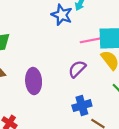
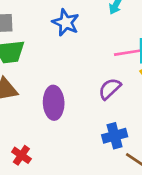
blue star: (62, 15) -> (66, 22), moved

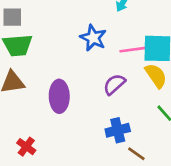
blue star: (66, 22) -> (93, 38), moved

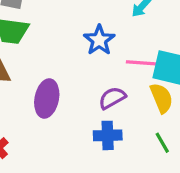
blue cross: (118, 130) -> (108, 135), moved

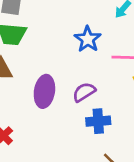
purple semicircle: (112, 98) -> (84, 92), moved

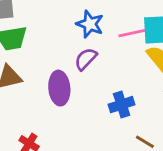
purple semicircle: (84, 92) -> (86, 59), moved

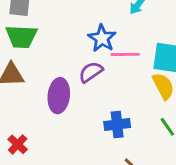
pink line: (133, 33) -> (125, 54), moved

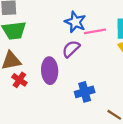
blue cross: (117, 124) -> (85, 92), moved
red cross: (18, 144) -> (19, 80), moved

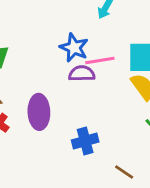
purple semicircle: (71, 49) -> (82, 74), moved, turned 42

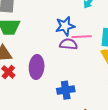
blue star: (74, 48) -> (65, 26), turned 30

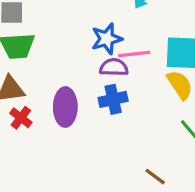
blue cross: (66, 90) -> (113, 99), moved

